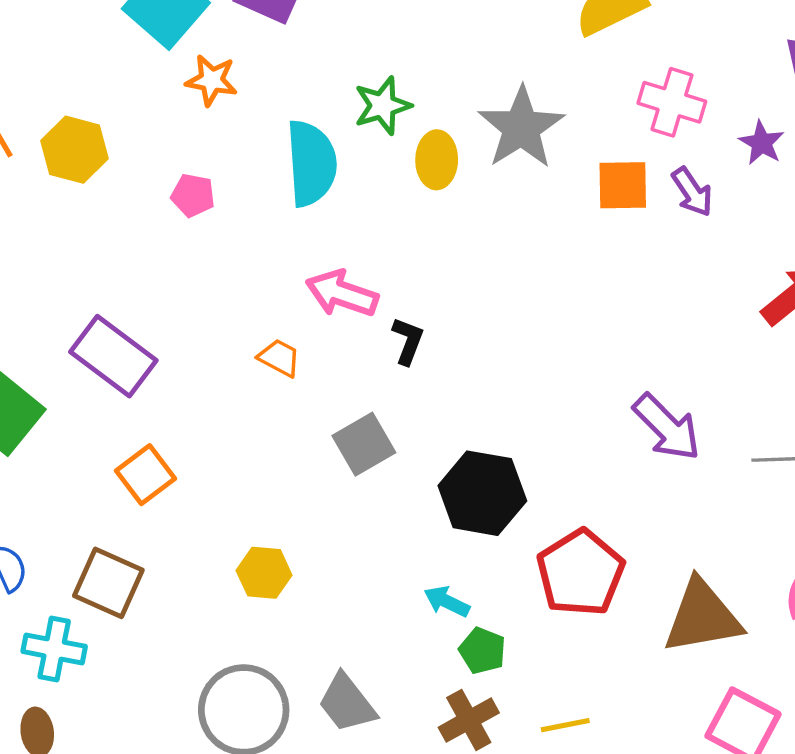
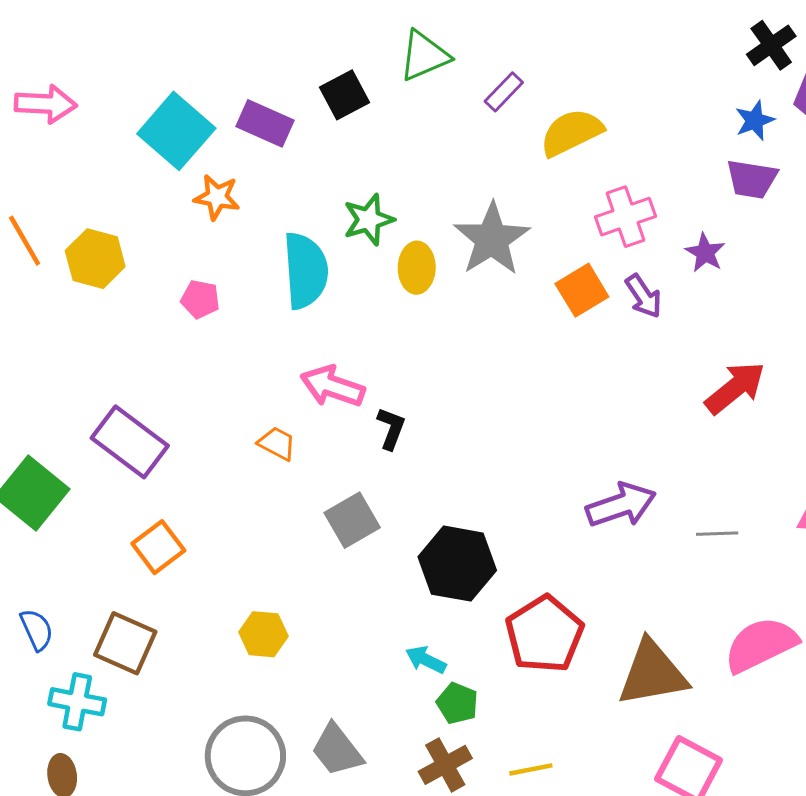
pink cross: (672, 102) -> (626, 217), turned -36
orange square: (623, 185) -> (582, 290), turned -30
purple arrow: (667, 427) -> (621, 505), turned -64

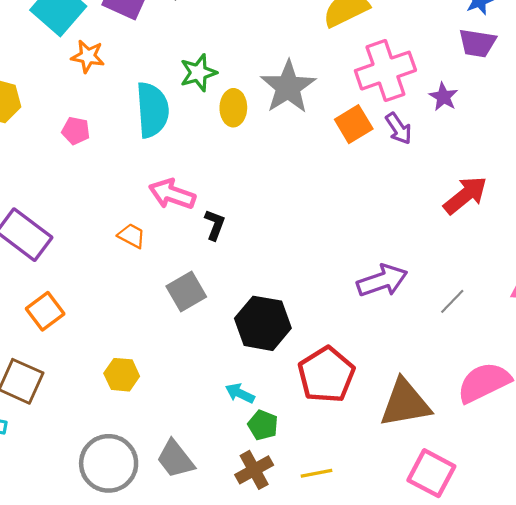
pink cross: (626, 217) -> (385, 71), size x1.4
gray line: (717, 534) -> (452, 301), turned -44

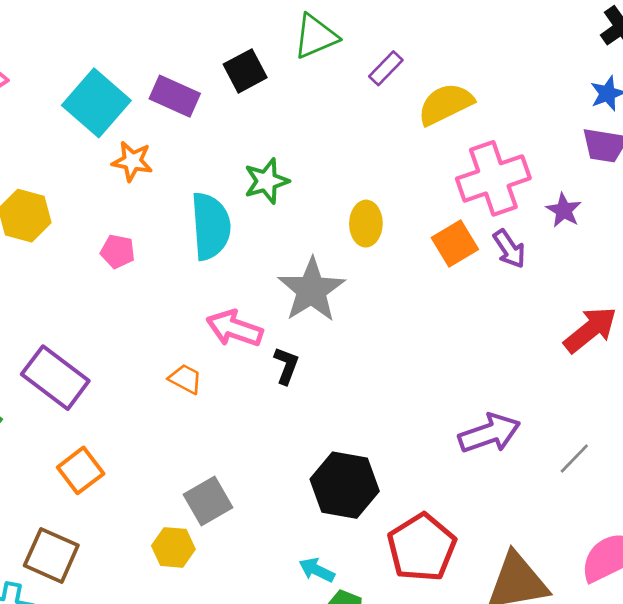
gray star: (288, 87) -> (312, 290), moved
yellow ellipse: (233, 108) -> (366, 224), moved
gray square: (186, 292) -> (208, 501), moved

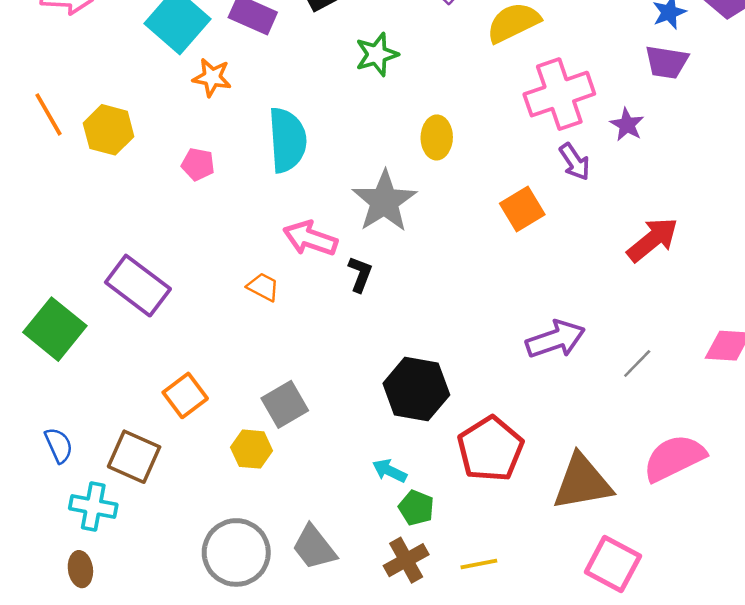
green star: (266, 181) -> (377, 54), moved
orange square: (455, 243) -> (522, 209), moved
orange square: (81, 470) -> (185, 395), moved

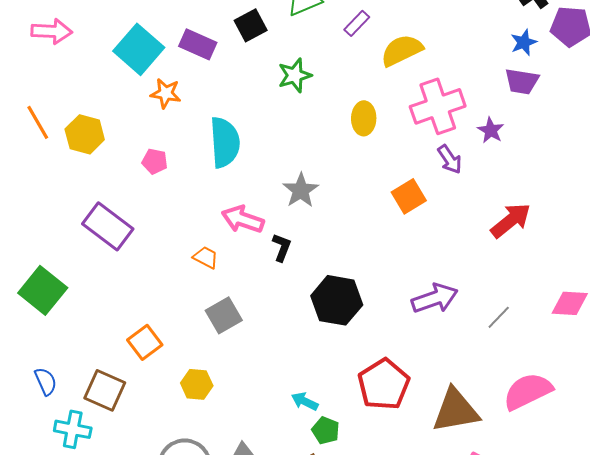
yellow ellipse: (437, 137) -> (364, 118), moved
gray star: (384, 201) -> (301, 190), size x0.7
purple rectangle: (138, 286) -> (108, 226), moved
black hexagon: (416, 389) -> (337, 300), moved
gray square: (285, 404) -> (224, 315), moved

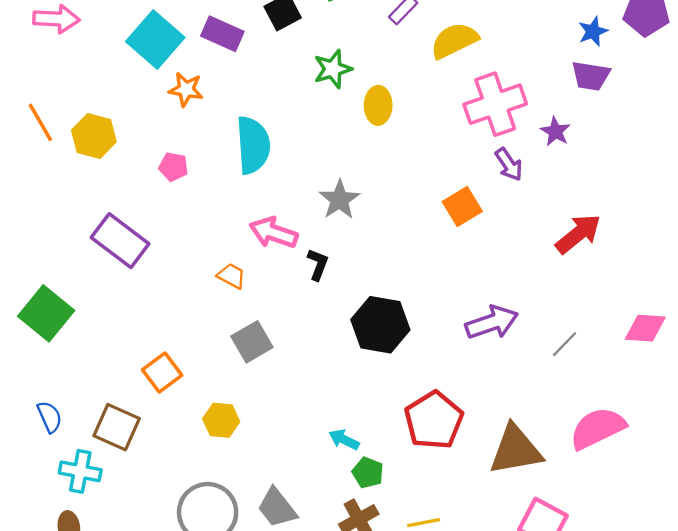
yellow ellipse: (364, 118) -> (378, 105), moved

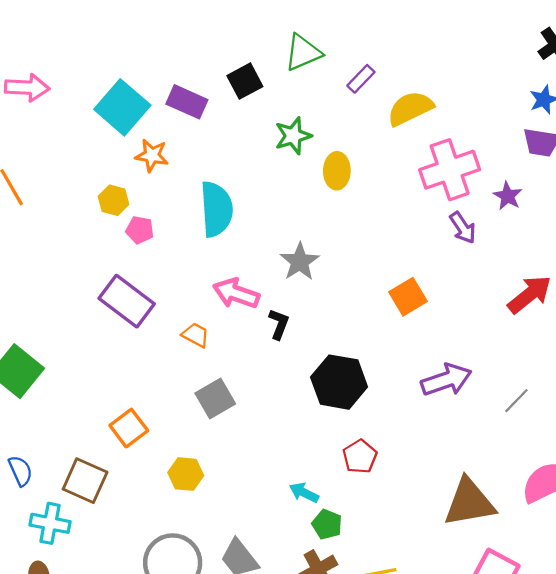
yellow hexagon: (94, 136) -> (114, 200), moved, size x0.7
orange square: (462, 207) -> (408, 297), moved
purple rectangle: (120, 241) -> (127, 301), moved
red pentagon: (434, 420) -> (360, 457), moved, size x0.6

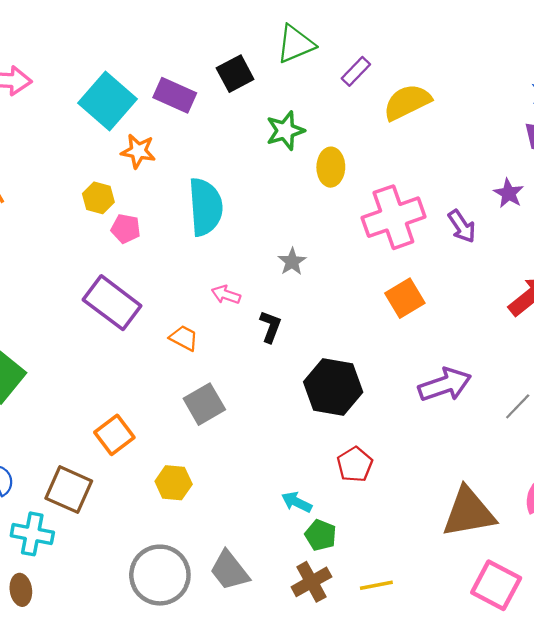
pink cross: (450, 170) -> (393, 217), moved
gray star: (300, 262) -> (292, 262), size x0.7
pink arrow: (236, 293) -> (226, 295), size x0.6

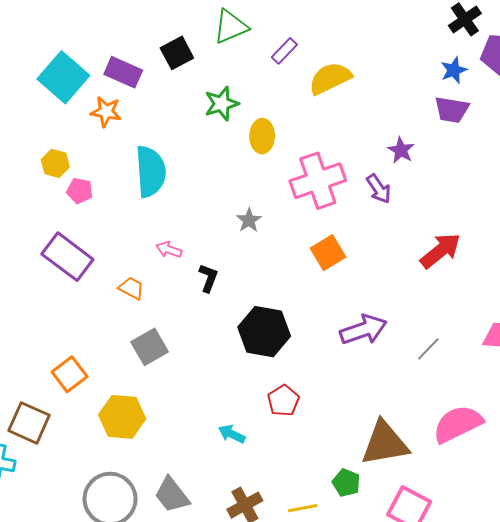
orange star: (138, 151) -> (106, 112), moved
purple star: (509, 193) -> (401, 150), moved
gray star: (292, 262) -> (249, 220), moved
yellow hexagon: (174, 483) -> (122, 417), size x1.4
green pentagon: (321, 535) -> (346, 483), moved

